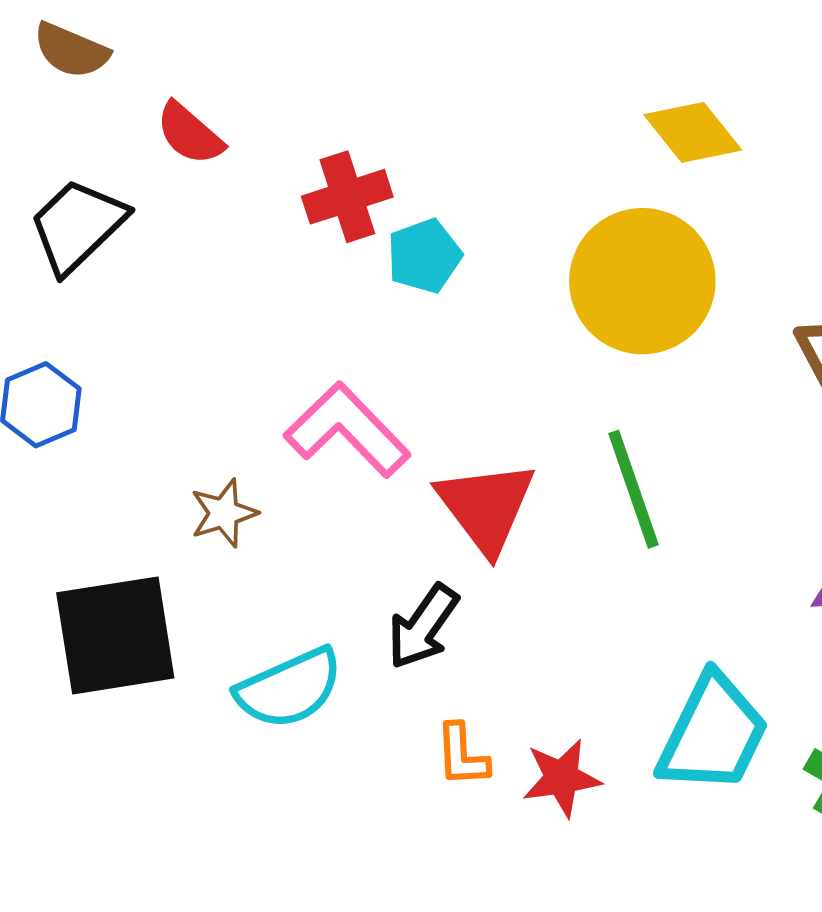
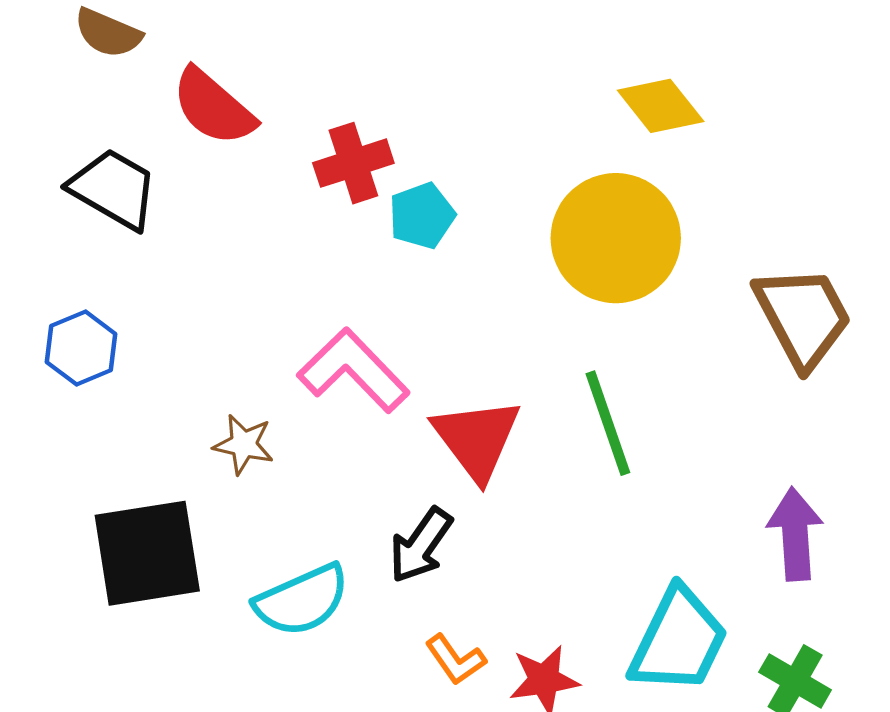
red semicircle: (190, 134) -> (213, 107), size x1.4
black trapezoid: (77, 226) -> (114, 189), turned 74
brown star: (224, 513) -> (244, 444), turned 30
orange L-shape: (462, 755) -> (455, 660), turned -32

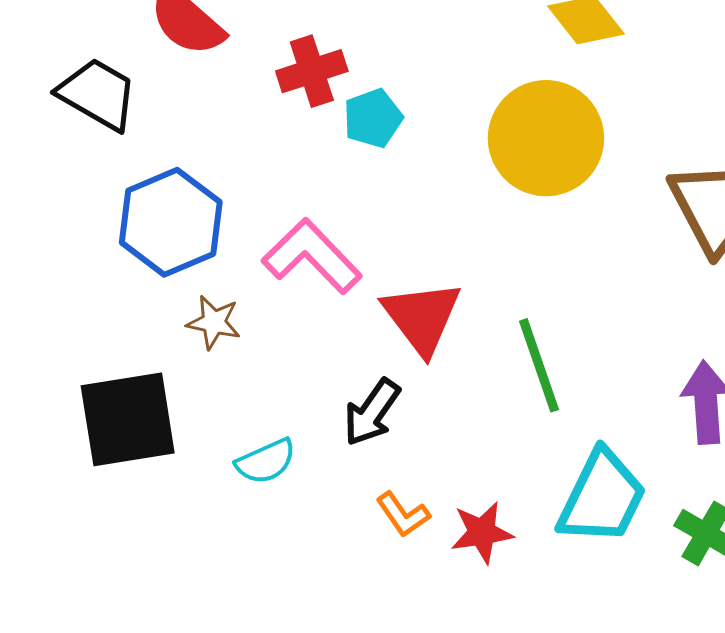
blue hexagon: (81, 348) -> (171, 222), moved, size x1.6
green line: (608, 423) -> (539, 365), moved
cyan semicircle: (302, 600) -> (266, 461), size x0.7

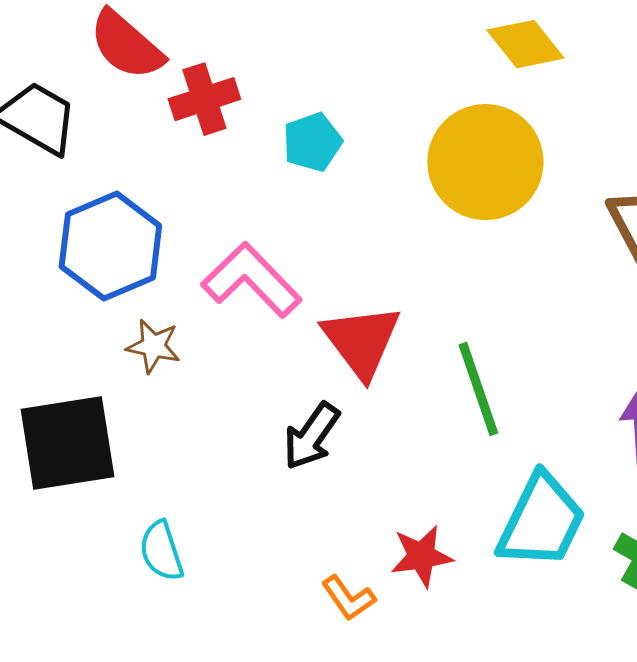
red cross: (312, 71) -> (204, 99), moved
cyan semicircle: (266, 461) -> (161, 551), moved, turned 96
orange L-shape: (403, 514) -> (348, 598), moved

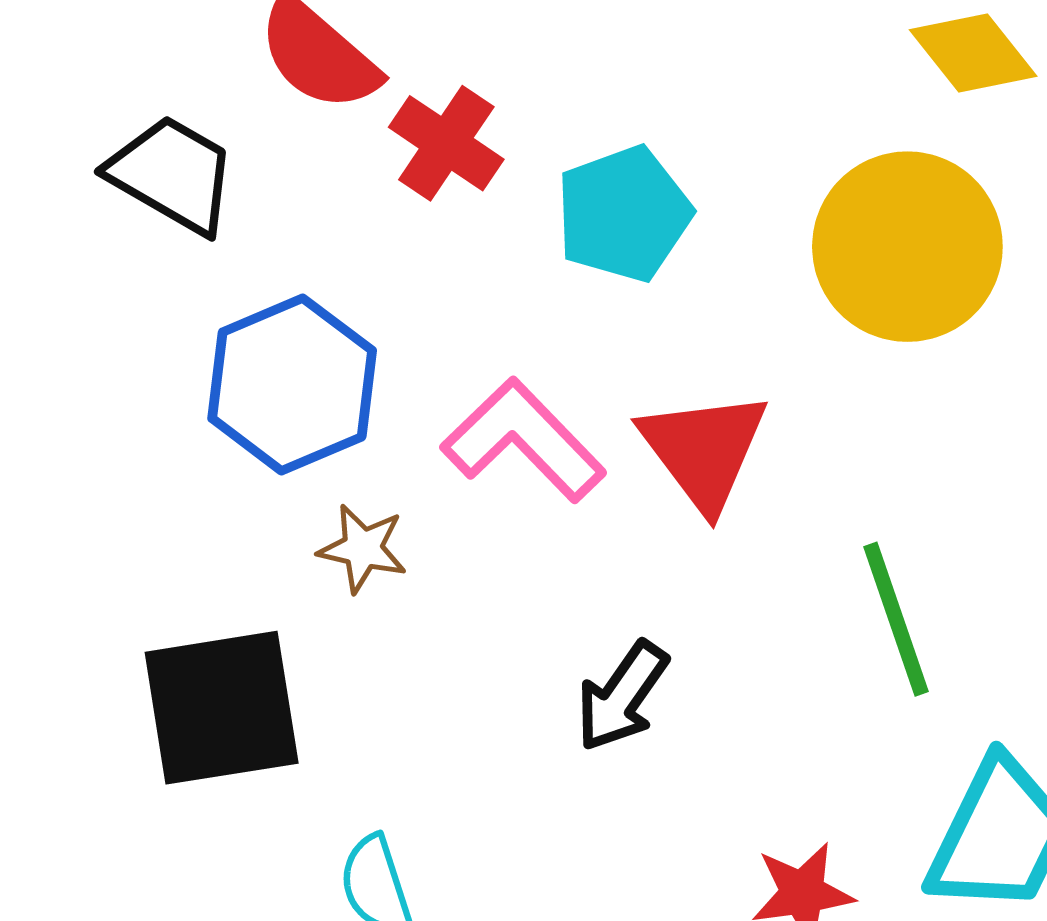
red cross: (204, 99) -> (446, 143), turned -38
cyan pentagon: (312, 142) -> (624, 214), size x1.4
red triangle: (361, 341) -> (704, 450), moved

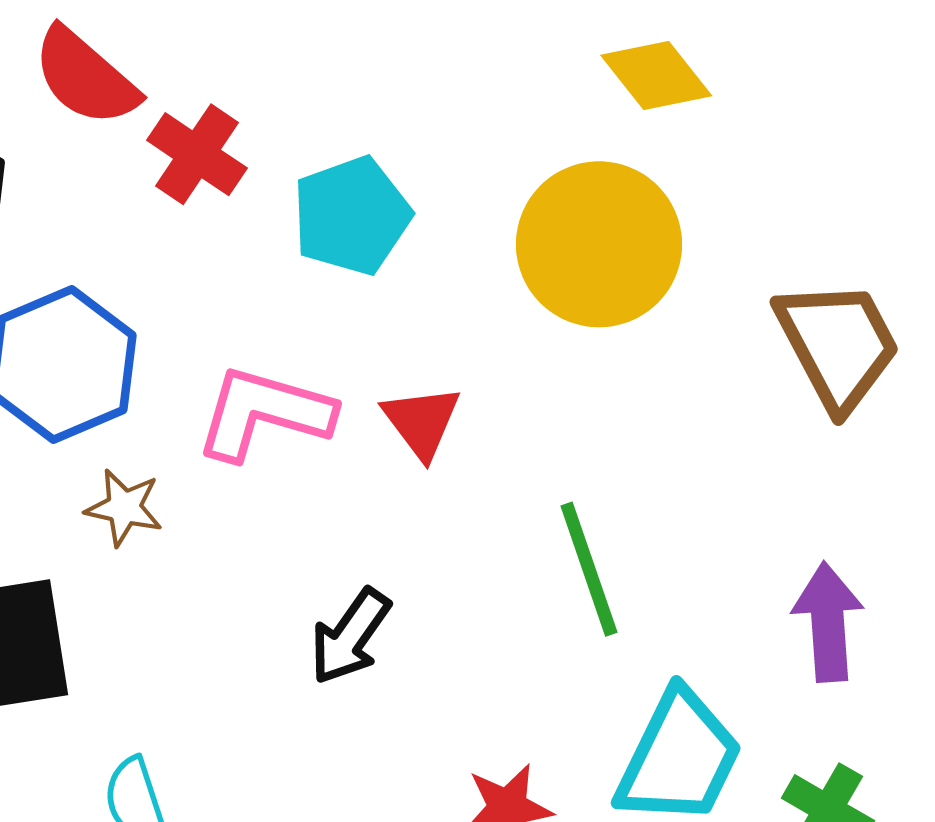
pink L-shape: (523, 440) -> (264, 413), turned -30
red triangle: (704, 450) -> (422, 422), size x0.7

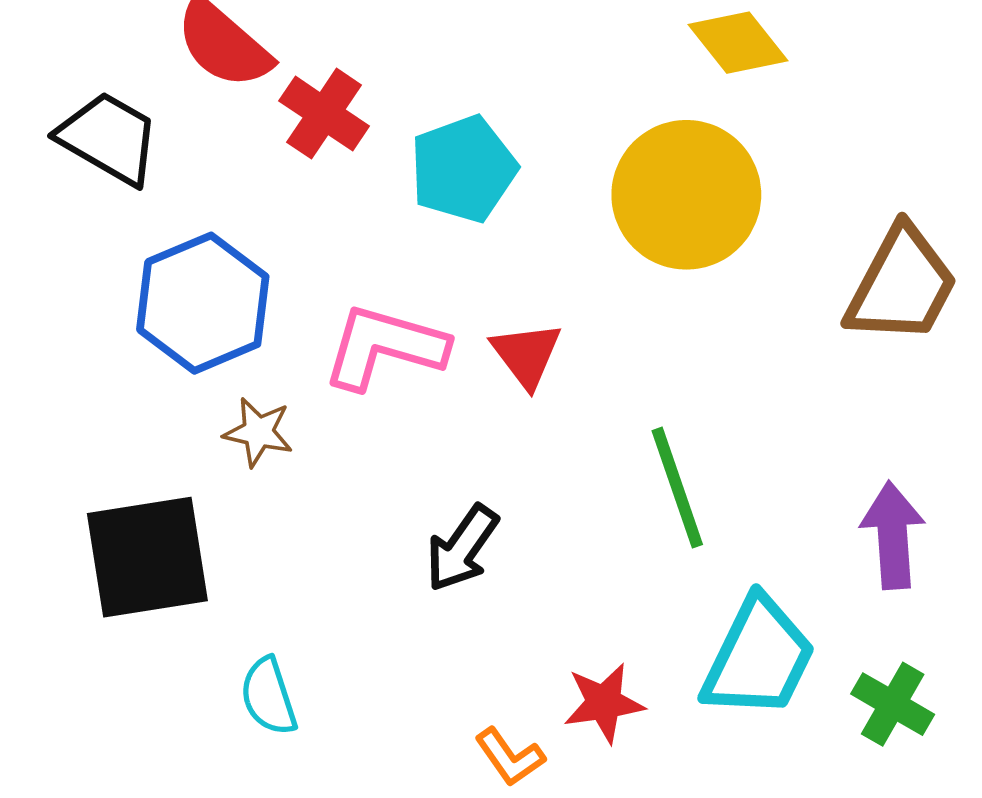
brown trapezoid: (838, 344) -> (902, 285), turned 56

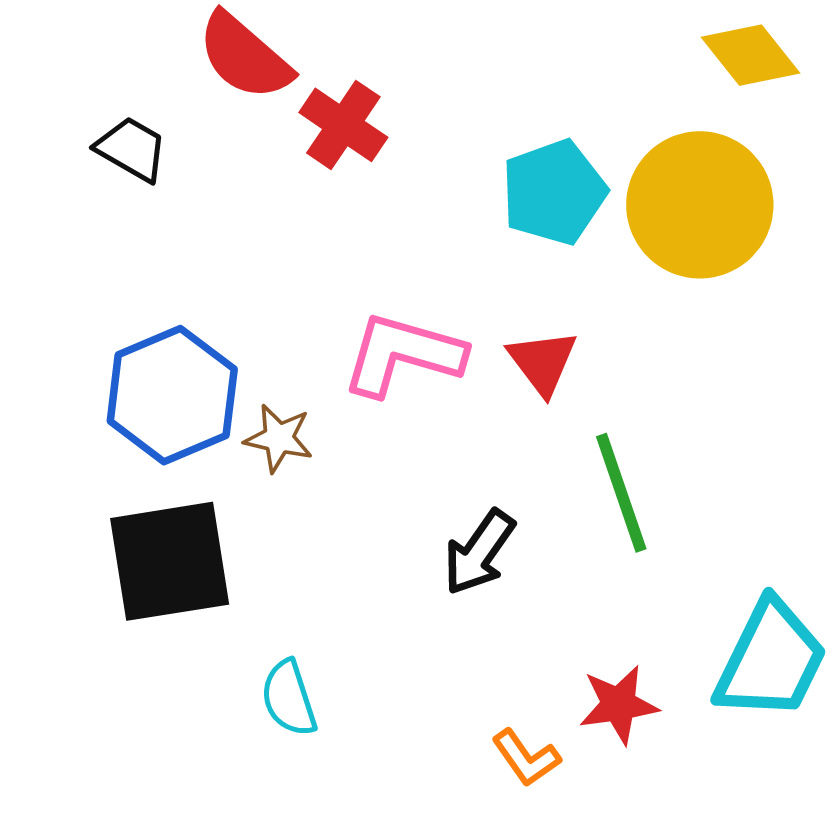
black trapezoid: (109, 138) -> (132, 149), size x0.7
cyan pentagon: (463, 169) -> (554, 192), moved
blue hexagon: (203, 303) -> (172, 395), moved
green line: (677, 488) -> (621, 493), moved

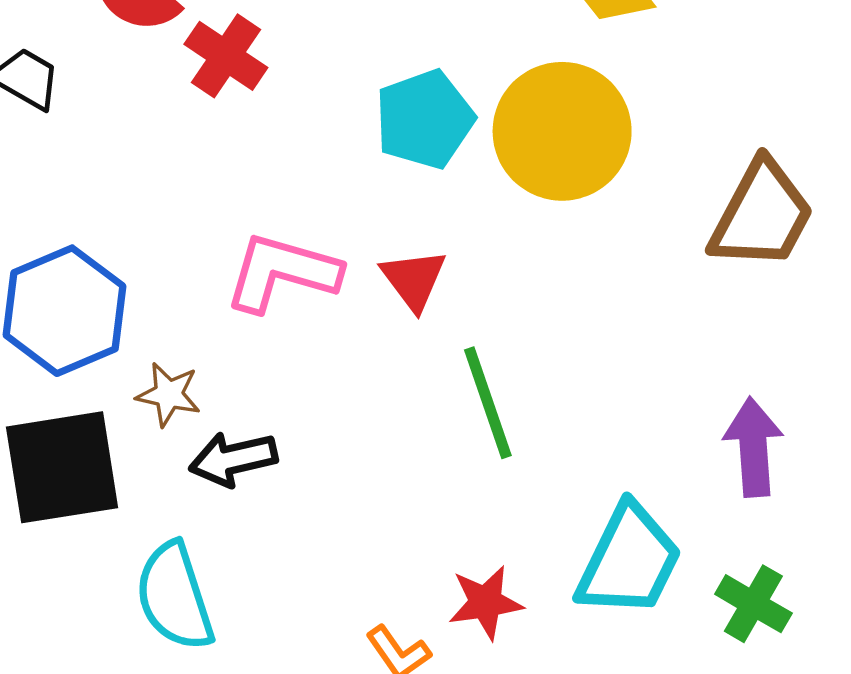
brown star: (279, 438) -> (169, 394), moved
black arrow: (479, 552) -> (233, 459), moved, turned 42
cyan semicircle: (289, 698) -> (175, 597), size x1.5

